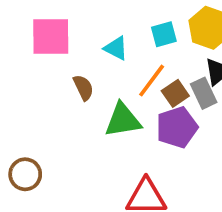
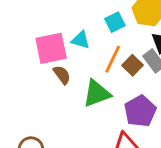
pink square: (51, 37) -> (51, 48), moved
purple pentagon: (177, 127) -> (140, 111), moved

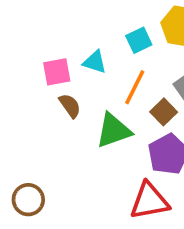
pink square: (51, 48) -> (57, 72), size x0.7
brown square: (132, 65) -> (164, 112), moved

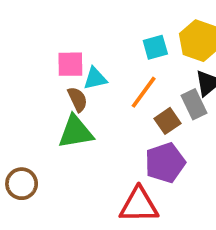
cyan triangle: (95, 62) -> (95, 78), moved, turned -40
green triangle: (114, 131) -> (76, 132), moved

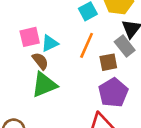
brown square: (167, 121) -> (108, 62), turned 36

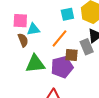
green triangle: (44, 85) -> (35, 64), moved
purple pentagon: (113, 93) -> (62, 67), moved

